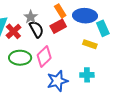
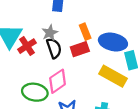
yellow rectangle: (90, 44) -> (113, 76), size x1.6
green ellipse: (20, 58) -> (35, 92), moved

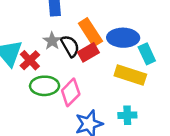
orange rectangle: (85, 32) -> (90, 32), size x1.5
black semicircle: (54, 48) -> (70, 46), moved
green ellipse: (35, 92) -> (45, 86), moved

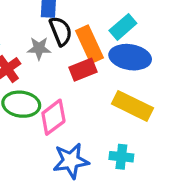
gray star: (52, 41) -> (39, 48), turned 30
black semicircle: (70, 46) -> (61, 31), moved
cyan rectangle: (147, 54) -> (123, 27), moved, turned 66

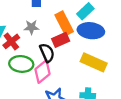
black semicircle: (61, 31) -> (47, 53), moved

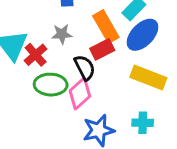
blue ellipse: (91, 31) -> (143, 35), turned -50

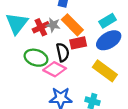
orange rectangle: (106, 27) -> (72, 25), moved, turned -30
red cross: (36, 55) -> (41, 27), moved
pink diamond: (80, 93) -> (55, 69), turned 55

